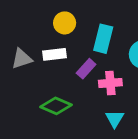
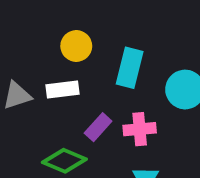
purple rectangle: (86, 69) -> (98, 127), moved

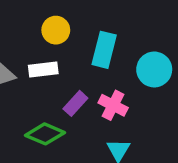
pink cross: (140, 129) -> (113, 105), turned 32

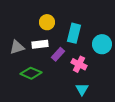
purple rectangle: (75, 103) -> (58, 54), moved
green diamond: (45, 134) -> (31, 73), moved

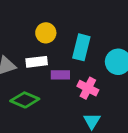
purple rectangle: (58, 54) -> (60, 75), turned 48

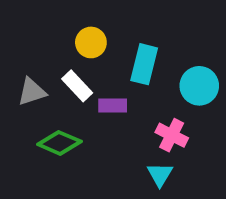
white rectangle: (37, 62) -> (77, 86), turned 54
pink cross: (88, 88) -> (172, 135), moved

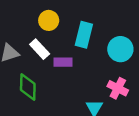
pink cross: (172, 135) -> (118, 88), moved
green diamond: (59, 143) -> (28, 87), turned 68

